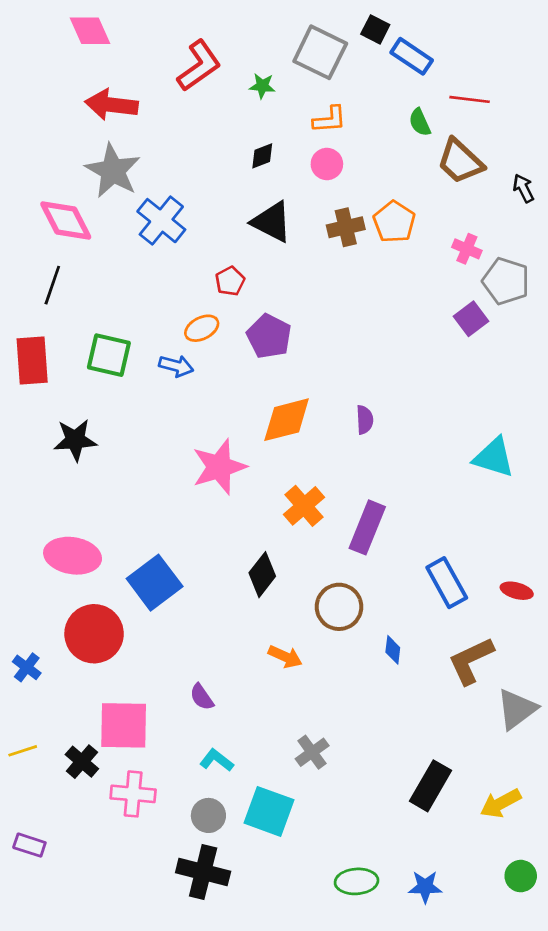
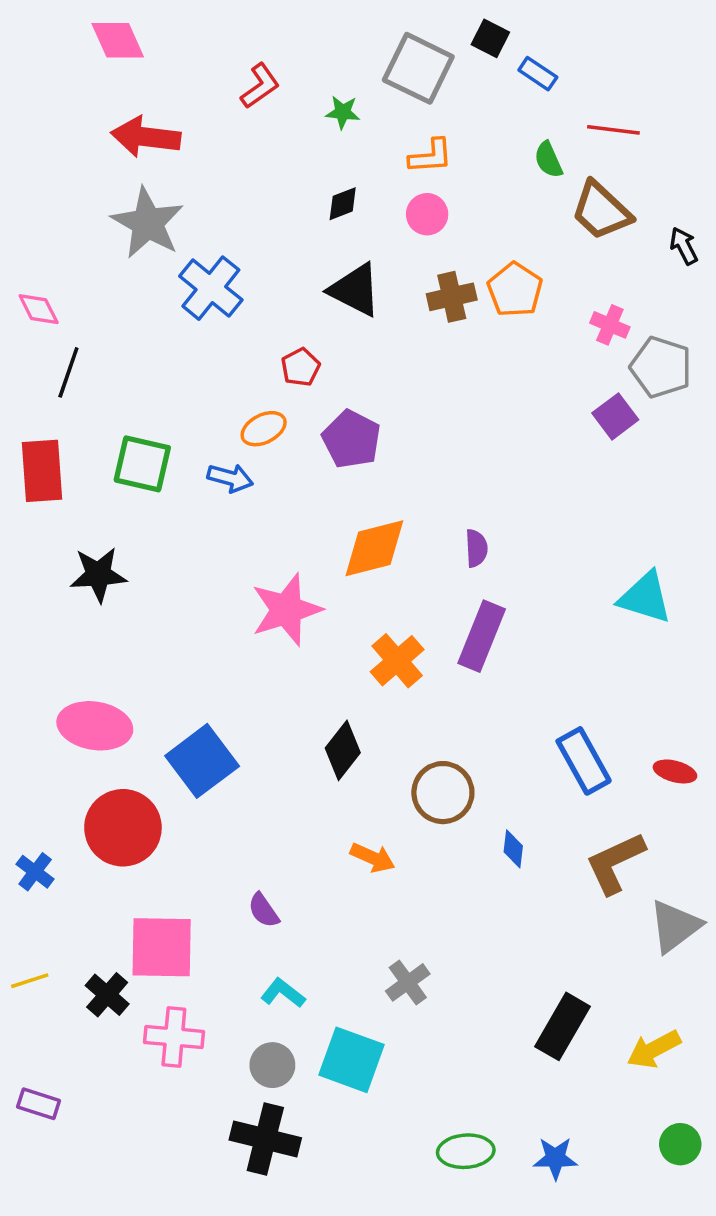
blue rectangle: (412, 56) -> (538, 74), size x0.7
red L-shape: (199, 66) -> (260, 86), size x0.7
pink diamond: (66, 221) -> (39, 309), moved, size x0.6
purple rectangle: (367, 527) -> (482, 636), moved

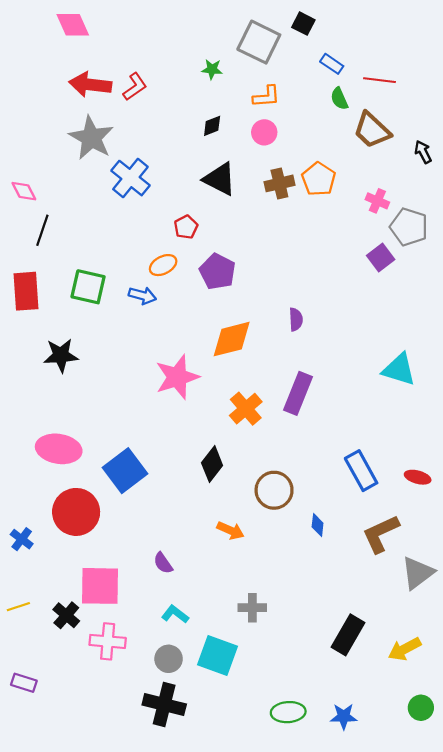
blue rectangle: (538, 74) -> (332, 64), moved
red L-shape: (260, 86) -> (135, 87), moved
purple semicircle: (476, 548) -> (296, 319), moved
gray cross: (408, 982) -> (252, 608), turned 36

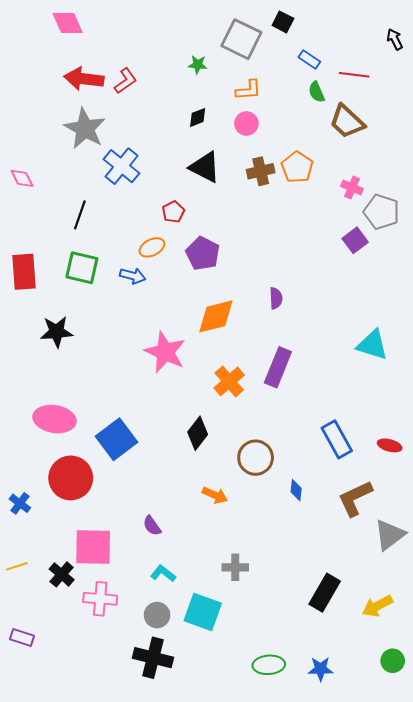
black arrow: (423, 152) -> (395, 39), moved
black line: (42, 230) -> (80, 215), moved
pink star: (177, 377) -> (165, 352), turned -30

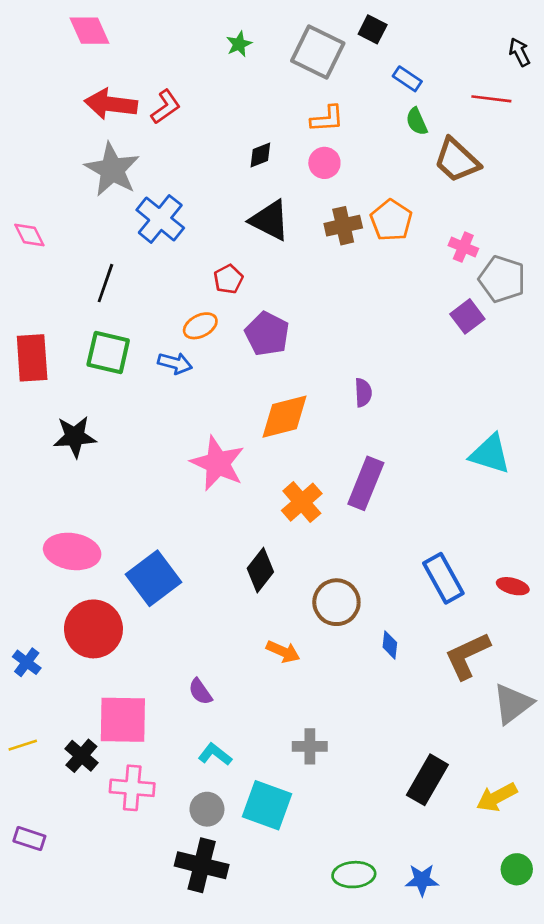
green star: (198, 65) -> (239, 44), moved, turned -30
red line: (354, 75) -> (491, 99), moved

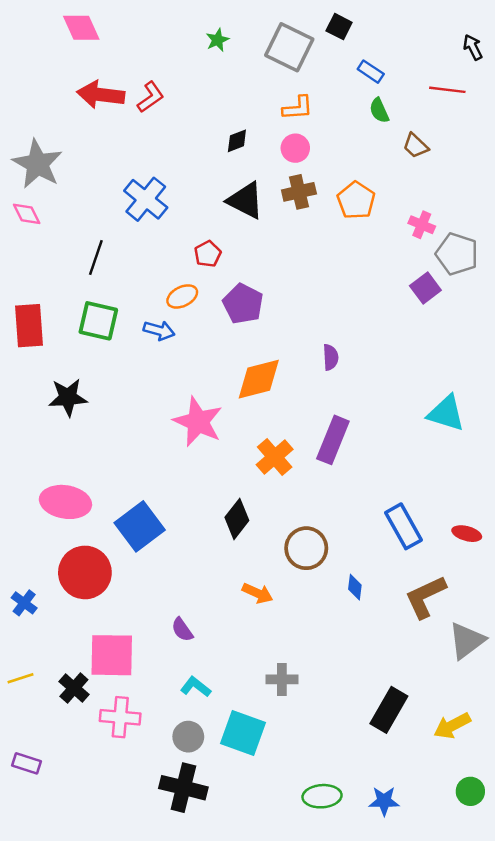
brown trapezoid: (457, 160) -> (416, 146), size x0.6
gray star: (112, 170) -> (38, 164), moved
brown cross: (343, 226) -> (299, 192), moved

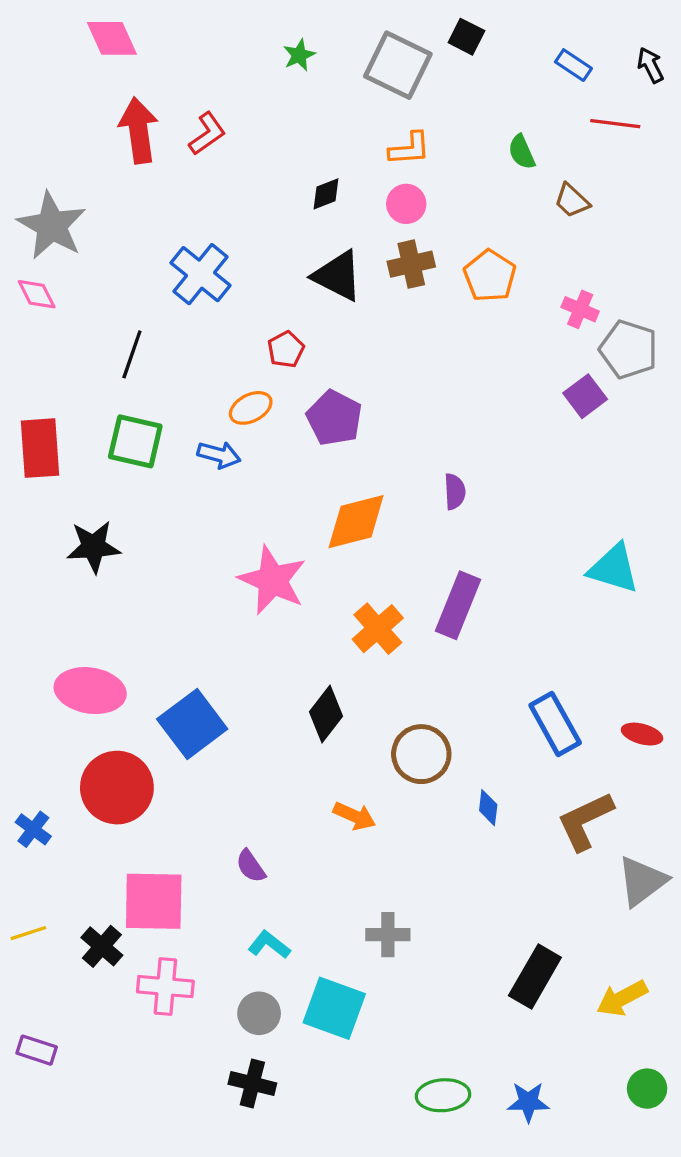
blue rectangle: (371, 72) -> (573, 65), moved
red arrow: (101, 95) -> (139, 130), turned 75
black cross: (183, 788) -> (252, 1084), size x0.7

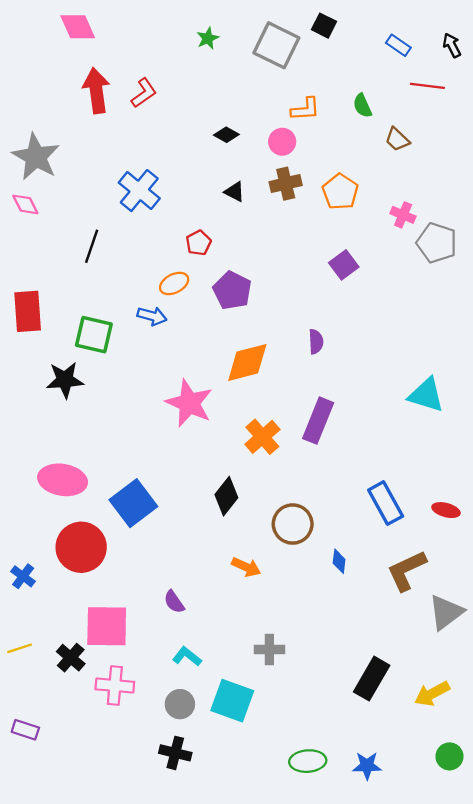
orange L-shape: (410, 149) -> (305, 109), moved
black diamond: (326, 194) -> (226, 135), turned 50
black triangle: (338, 276) -> (235, 192), size x0.6
purple square: (585, 396) -> (344, 265), moved
green square: (135, 441) -> (94, 335), moved

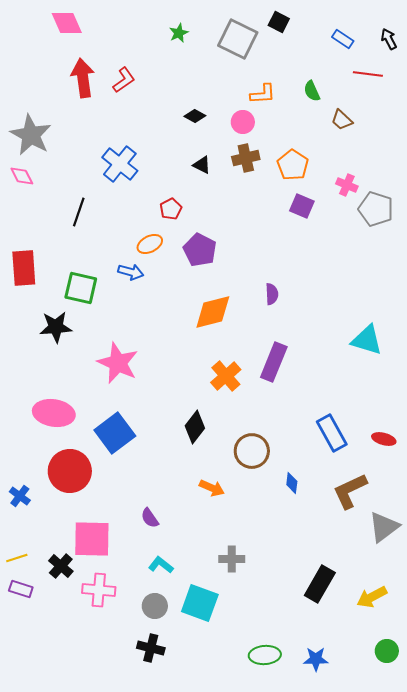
purple square: (344, 265) -> (302, 206), moved, turned -30
pink star: (189, 403) -> (118, 363), moved
purple rectangle: (25, 730) -> (21, 589), moved

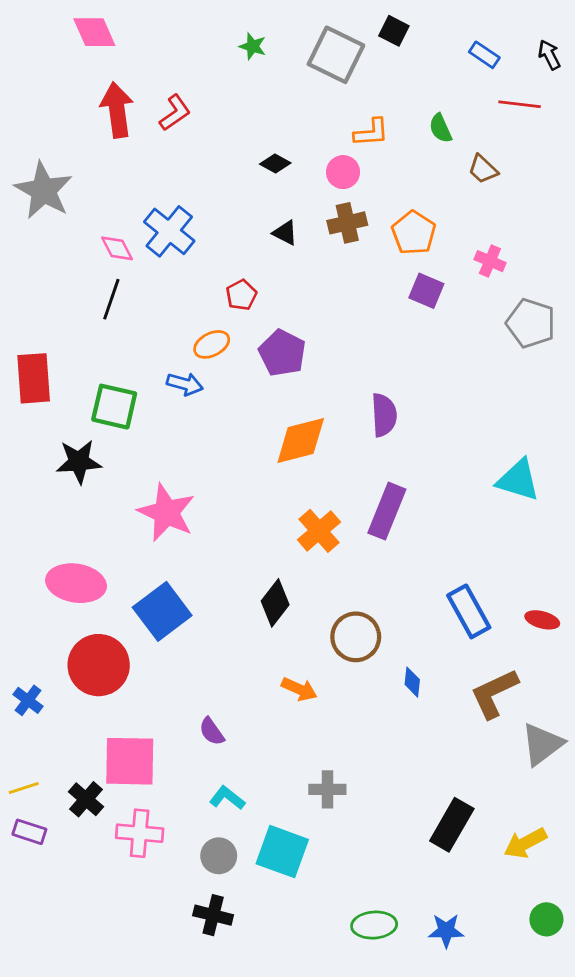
green star: (179, 33) -> (253, 46), turned -30
pink diamond: (22, 176) -> (117, 248), moved
gray pentagon: (376, 209) -> (531, 323), moved
purple semicircle: (272, 294) -> (384, 415), size x1.4

